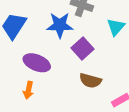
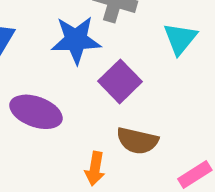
orange arrow: (28, 90) -> (95, 169), moved

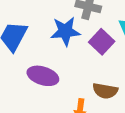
purple square: (120, 81) -> (102, 42), moved

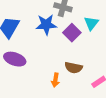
purple ellipse: (43, 76) -> (15, 59), moved

